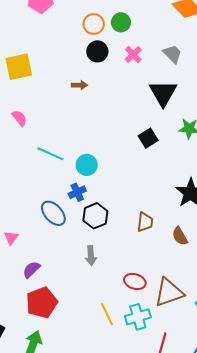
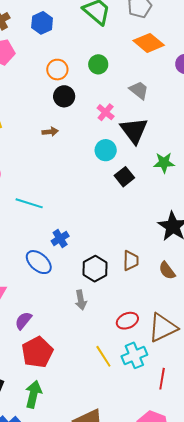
green circle: (121, 22) -> (98, 64), moved
pink cross: (133, 55) -> (106, 112), moved
cyan circle: (87, 165) -> (106, 150), moved
black hexagon: (95, 216) -> (95, 269), moved
red ellipse: (135, 281) -> (127, 321), turned -35

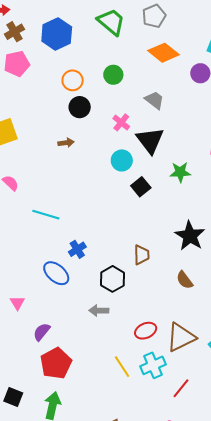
blue hexagon: (42, 23) -> (57, 34), size x1.4
brown trapezoid: (131, 261) -> (142, 255), moved
gray arrow: (81, 300) -> (99, 311), turned 102
red line: (162, 379) -> (181, 388), turned 30

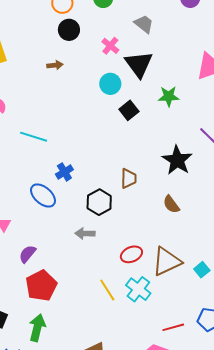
cyan cross: (153, 365) -> (138, 289), turned -30
red line: (181, 388) -> (173, 327), moved, turned 35

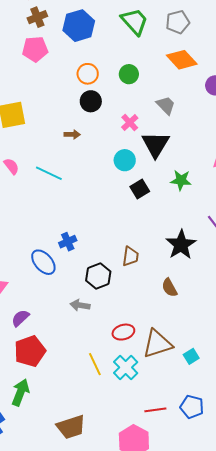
cyan line: (34, 137) -> (49, 173), moved

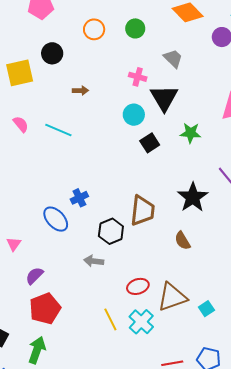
black circle: (91, 101) -> (52, 53), moved
pink cross: (130, 123) -> (138, 77), turned -30
brown trapezoid: (131, 256) -> (143, 211), size x1.5

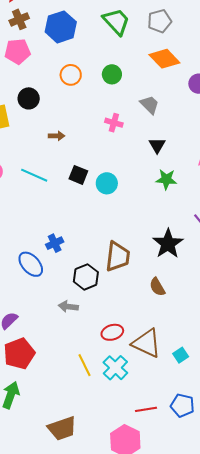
black triangle: (164, 98) -> (157, 145), moved, size x0.6
cyan circle: (134, 115) -> (107, 183), moved
black square: (150, 143) -> (78, 175), moved, turned -36
brown triangle: (172, 297) -> (147, 343), turned 44

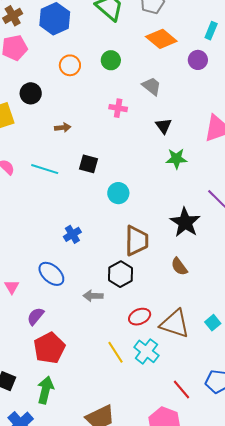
cyan circle: (107, 183) -> (118, 193), moved
blue ellipse: (31, 264) -> (51, 274), moved
black hexagon: (86, 277) -> (120, 274), moved
cyan square: (181, 355) -> (213, 323), moved
red line: (146, 409) -> (181, 390), turned 65

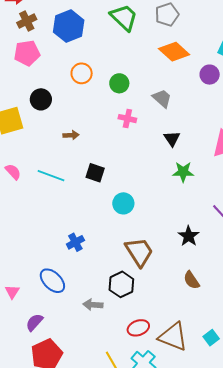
green circle: (111, 60) -> (119, 83), moved
black star: (185, 222) -> (189, 236), size x0.7
brown trapezoid: (137, 241) -> (139, 252), turned -36
brown semicircle: (179, 267) -> (192, 280), moved

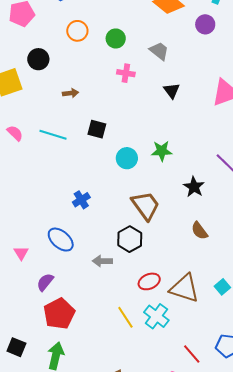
green star: (183, 172) -> (162, 151), moved

